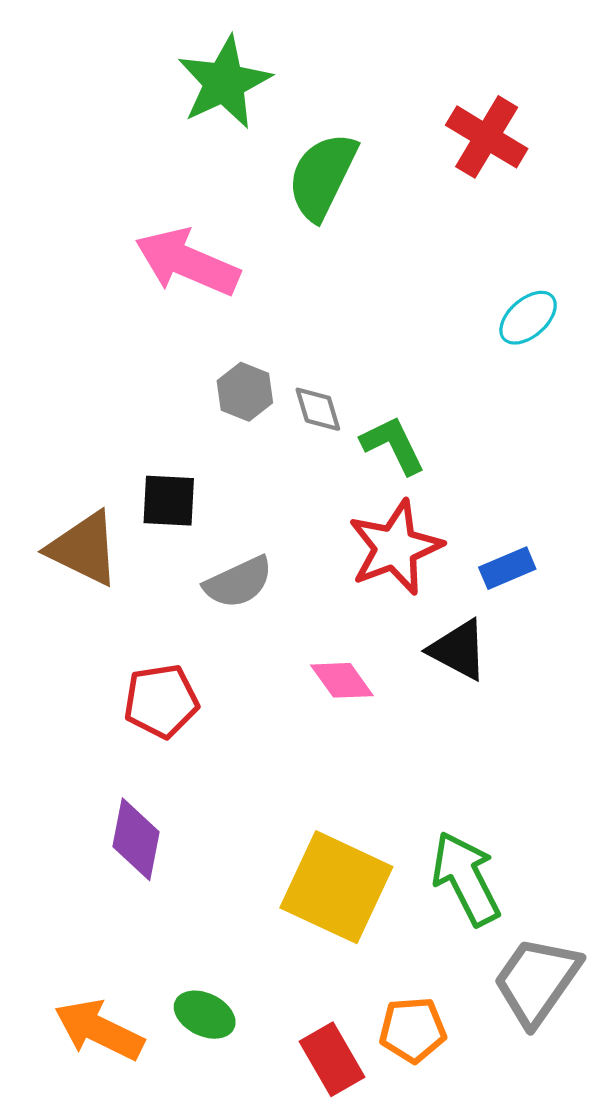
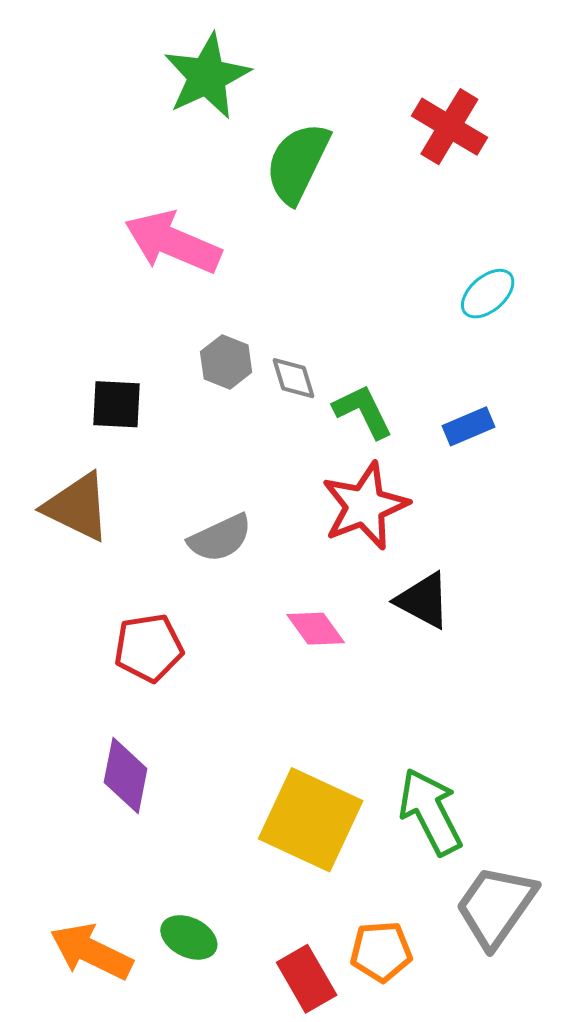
black square: (169, 501) -> (116, 404), moved
blue rectangle: (507, 568) -> (469, 426), moved

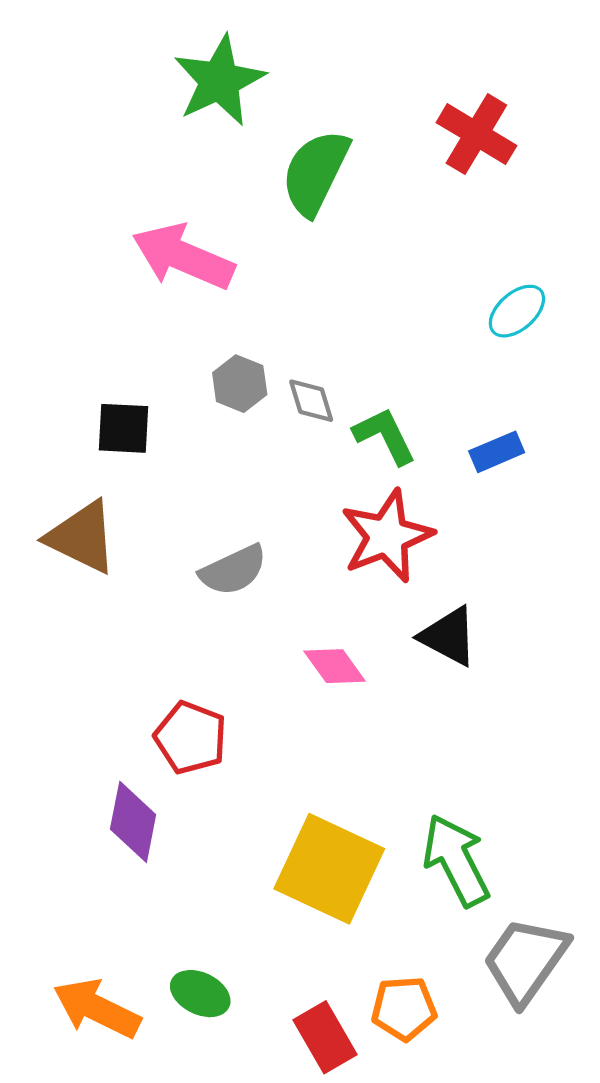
red pentagon: (149, 648) -> (191, 738), moved, turned 30

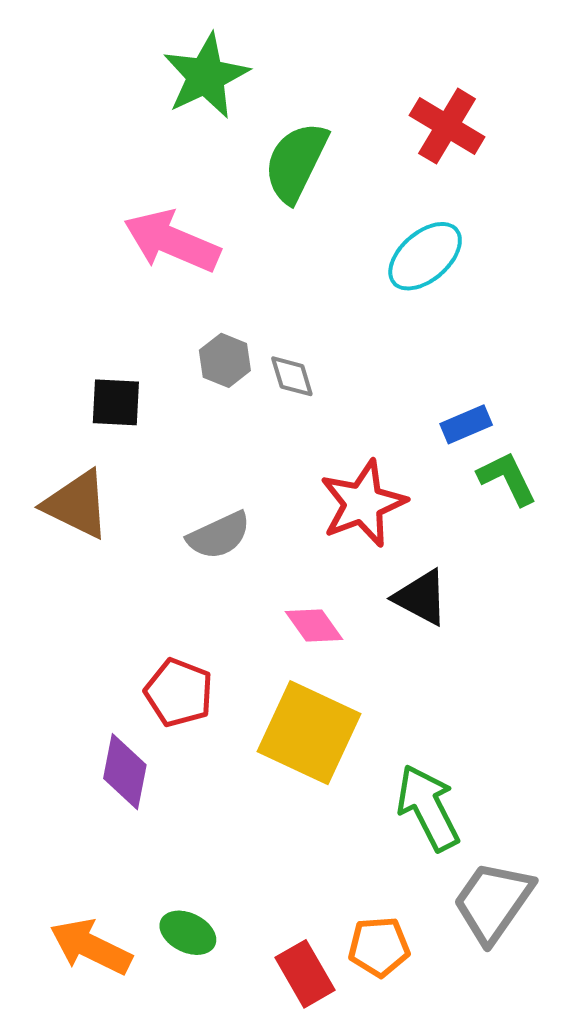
cyan ellipse: (517, 311) -> (425, 256), moved, size x1.4
green L-shape: (385, 436) -> (507, 478), moved
yellow square: (329, 869) -> (309, 733), moved

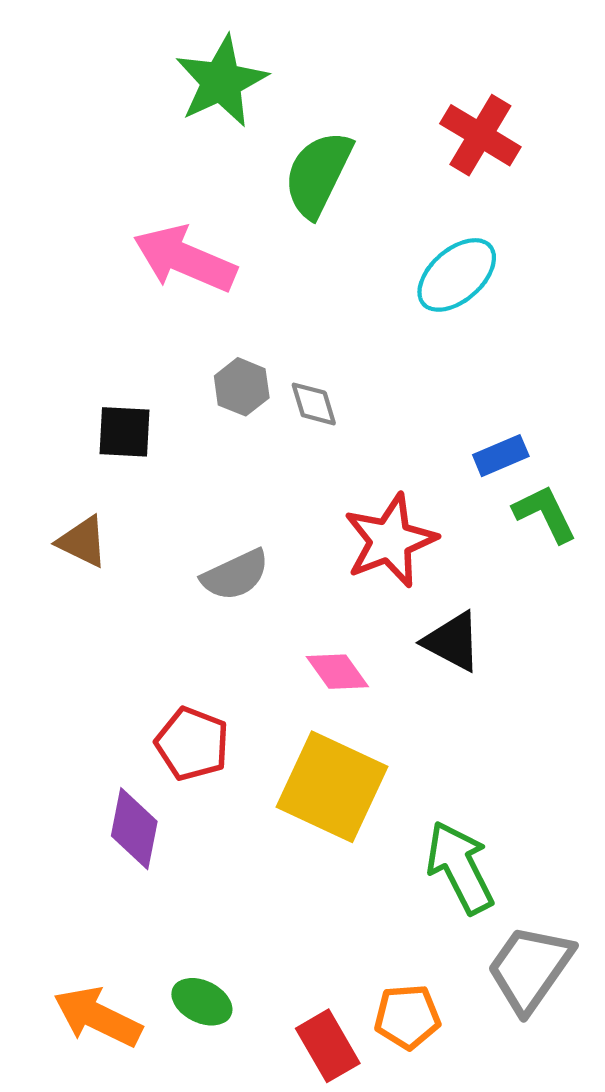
brown triangle: (77, 504) -> (83, 542), size x0.7

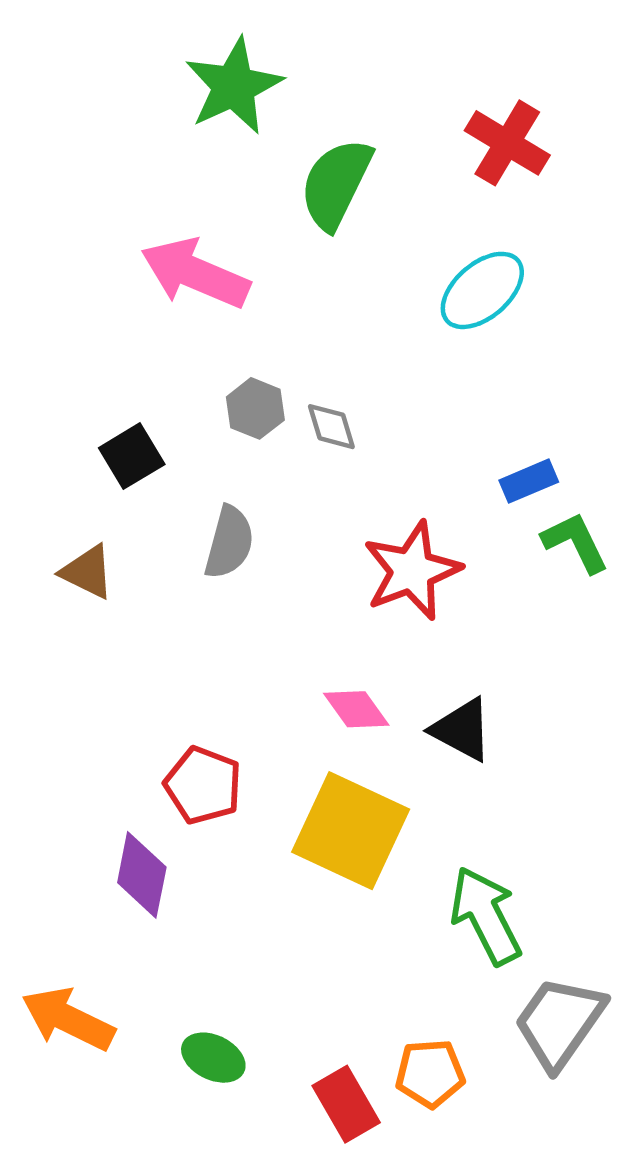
black square: (125, 432) -> (132, 456), turned -34
gray semicircle: (235, 575) -> (229, 542), moved, turned -50
black triangle: (452, 642) -> (462, 730), moved
orange arrow: (98, 1017) -> (68, 1019), moved

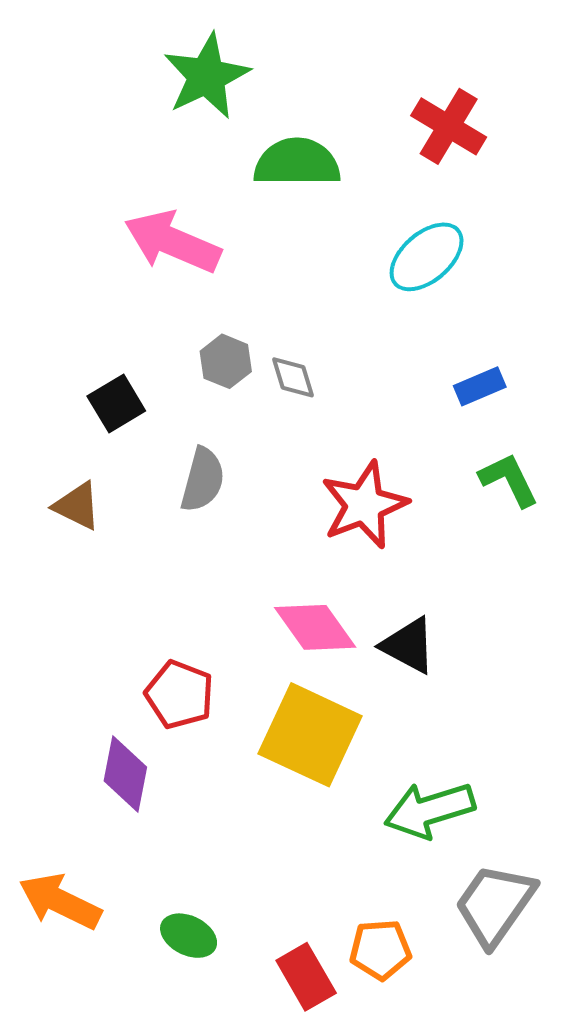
green semicircle: (336, 184) -> (297, 163), turned 64
blue rectangle: (529, 481) -> (480, 386), moved
pink diamond: (356, 709) -> (315, 627), size x1.4
green arrow: (486, 916) -> (430, 810), turned -80

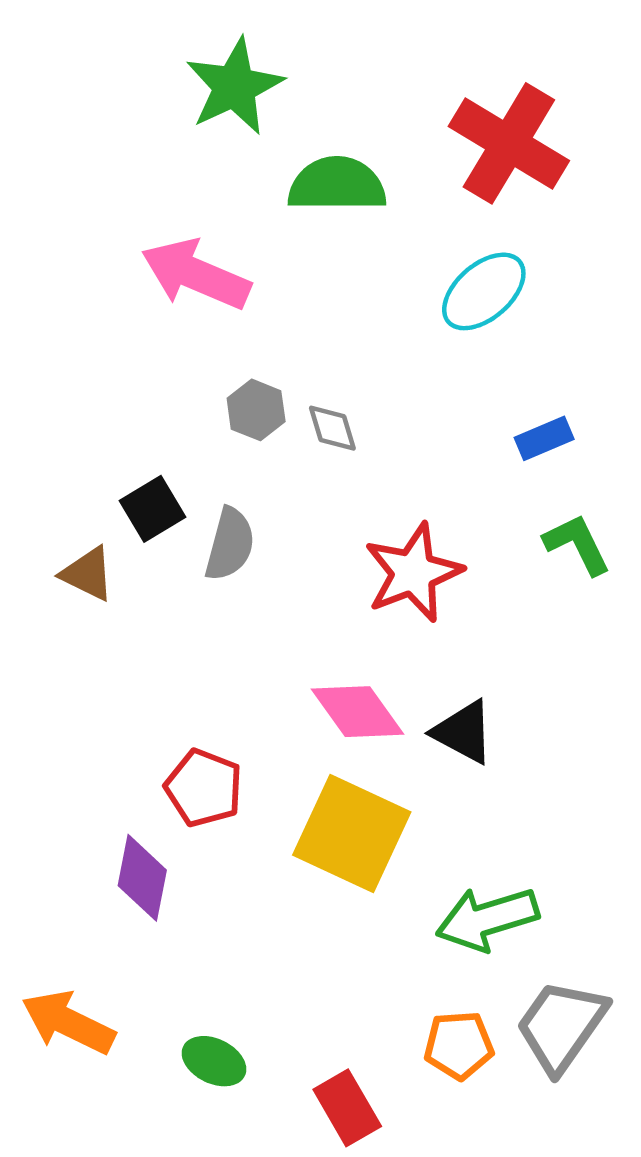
red cross: (449, 126) -> (509, 143), size x1.4
black square: (116, 403) -> (152, 509), moved
orange pentagon: (380, 950) -> (459, 1045), moved

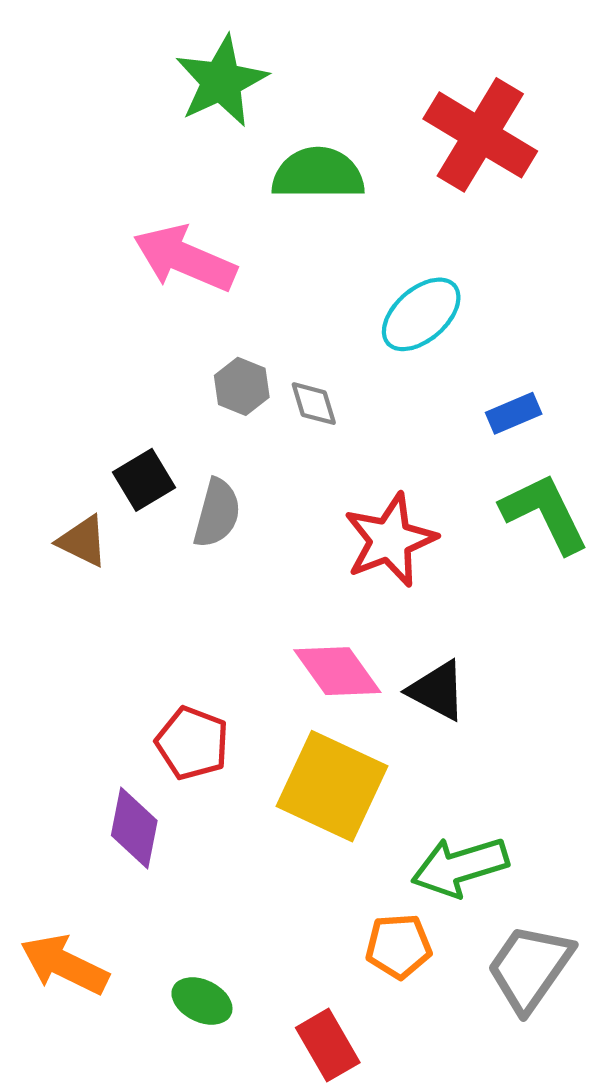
cyan ellipse: (484, 291) -> (421, 314), moved
green L-shape: (577, 544) -> (545, 513), size x1.4
orange pentagon: (459, 1045) -> (399, 946), moved

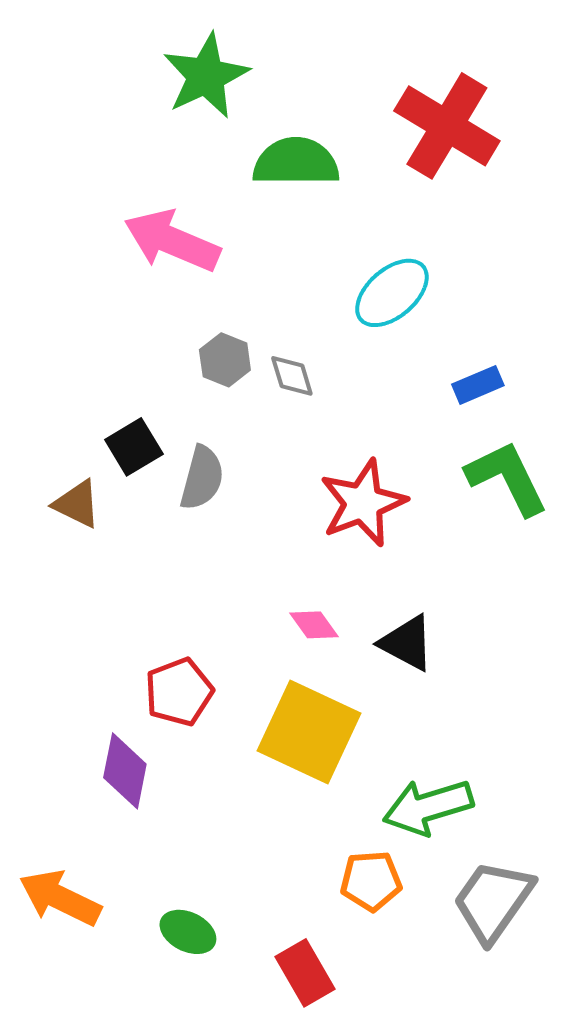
pink diamond: (337, 671) -> (314, 625), size x0.6
red pentagon: (192, 743) -> (179, 692), turned 30

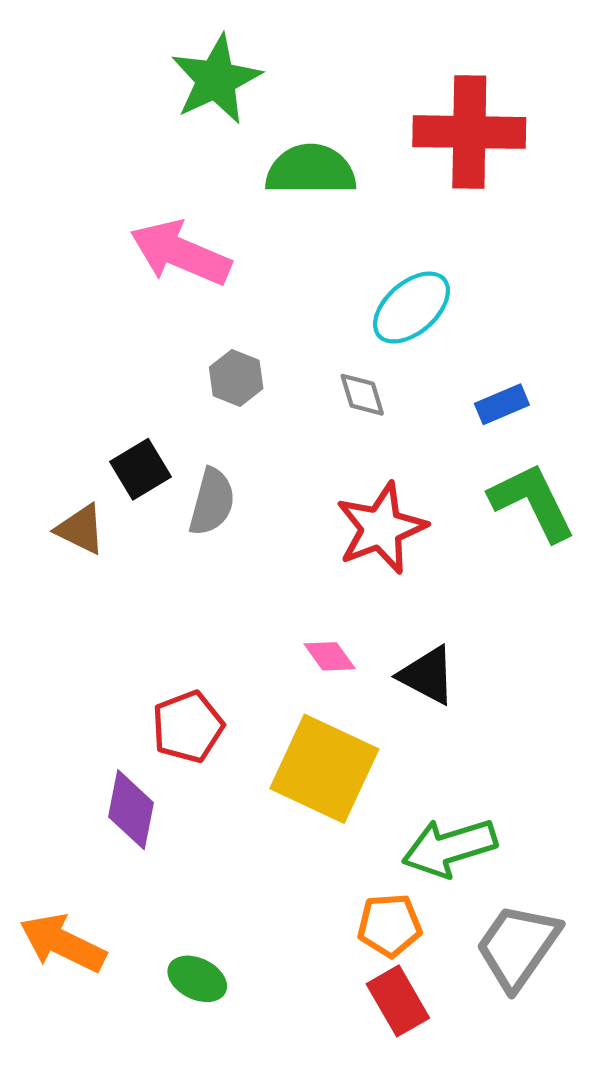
red cross: (447, 126) -> (469, 132), turned -30
gray diamond: (292, 376) -> (362, 395), moved
red rectangle: (305, 973) -> (398, 1001), moved

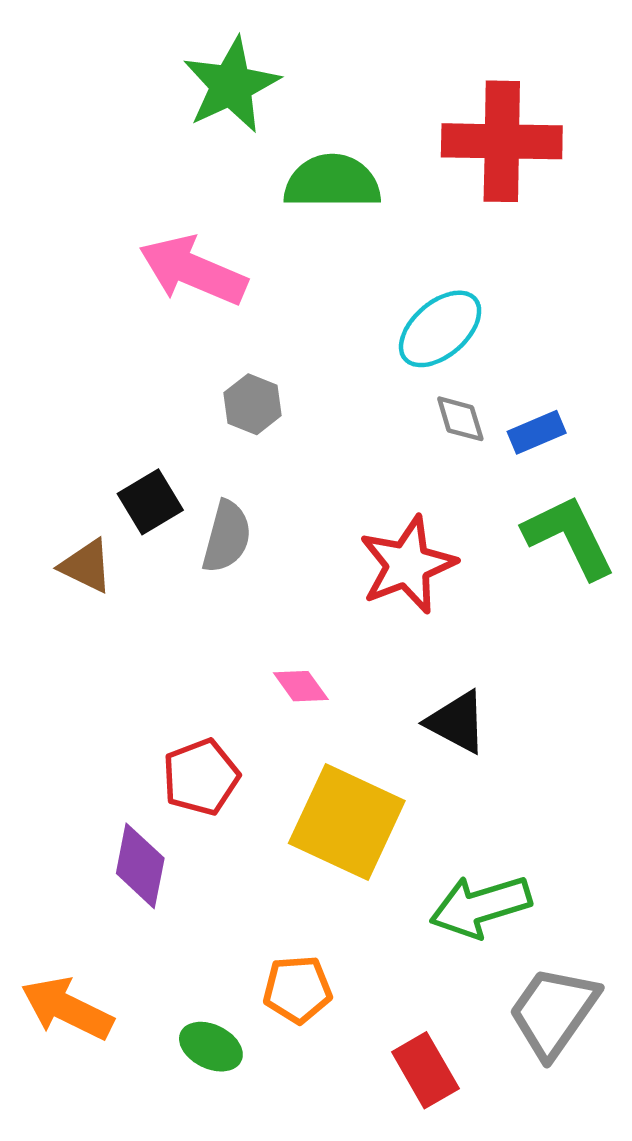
gray diamond: (362, 395) -> (460, 419), moved
pink diamond: (330, 656) -> (301, 686), moved
orange pentagon: (389, 925) -> (297, 989), moved

